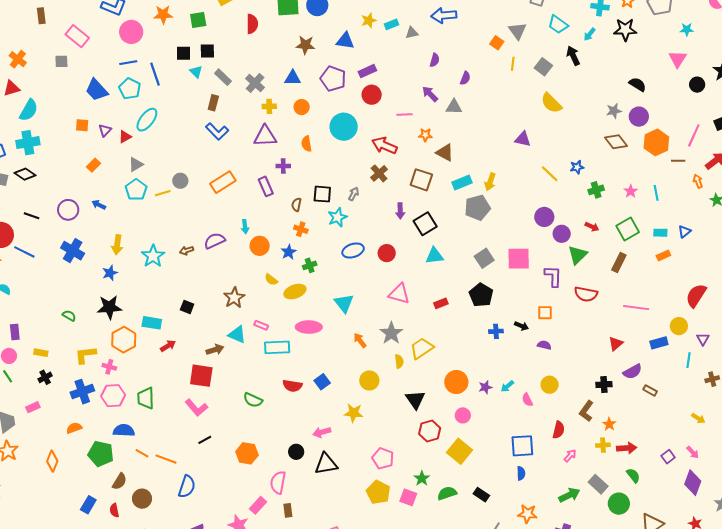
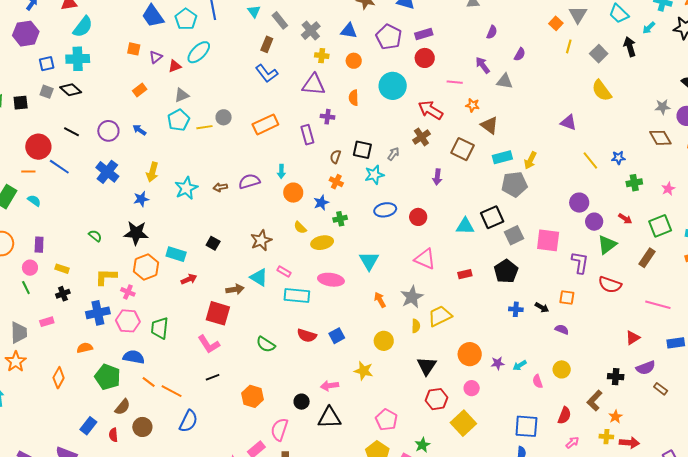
black square: (425, 224) -> (492, 217), moved

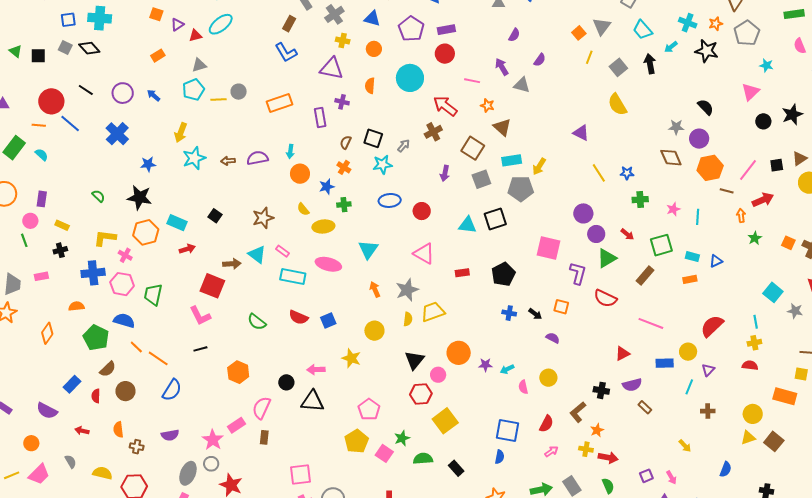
yellow arrow: (152, 172) -> (181, 133), moved
gray square: (514, 235) -> (481, 179), moved
pink circle: (472, 388) -> (438, 375), moved

